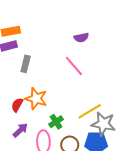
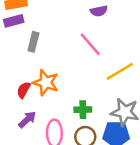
yellow line: (90, 111) -> (120, 71), moved
green cross: (56, 122) -> (83, 110), moved, turned 32

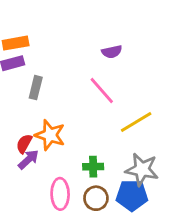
purple arrow: (27, 120) -> (28, 159), moved

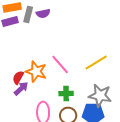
purple semicircle: (112, 52) -> (43, 14), moved
gray rectangle: (36, 88) -> (28, 15), moved
pink line: (102, 90) -> (60, 65), moved

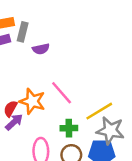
purple semicircle: (43, 14) -> (41, 49), moved
yellow line: (96, 63) -> (99, 111), moved

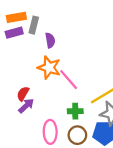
purple semicircle: (41, 49) -> (50, 40), turned -88
orange star: (32, 101) -> (49, 68), moved

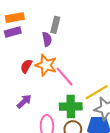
gray rectangle: (34, 25) -> (55, 25), moved
red semicircle: (23, 94) -> (26, 66), moved
green cross: (75, 111) -> (71, 107), size x1.5

